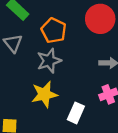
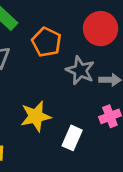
gray star: (49, 61) -> (80, 70), moved, turned -30

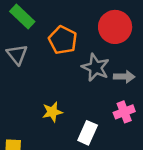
yellow star: (36, 116) -> (52, 112), size x0.7

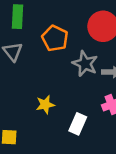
green rectangle: (22, 16) -> (18, 17), turned 50

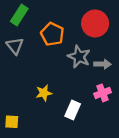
green rectangle: (18, 17) -> (19, 15), turned 30

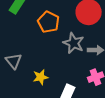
gray triangle: (15, 46) -> (14, 61), moved

